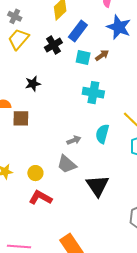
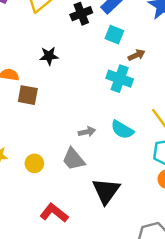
brown arrow: (102, 55) -> (137, 55), moved
cyan semicircle: (102, 134) -> (122, 130), turned -84
red L-shape: (40, 198) -> (54, 213), moved

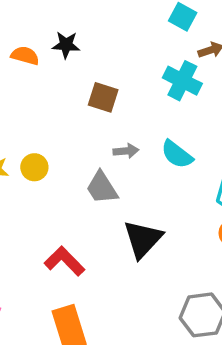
black star: (49, 56) -> (66, 45), moved
brown square: (28, 95) -> (103, 97), moved
yellow circle: (34, 163) -> (34, 167), moved

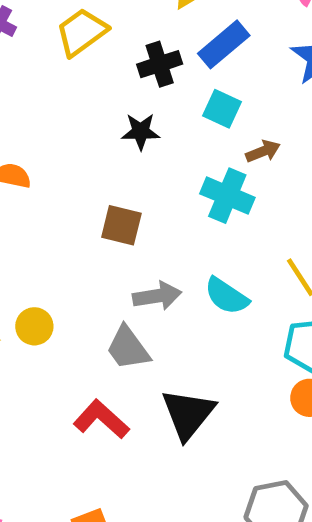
black star: (66, 45) -> (141, 132), moved
gray arrow: (126, 151) -> (157, 296), size x1.4
red L-shape: (65, 261) -> (101, 419), moved

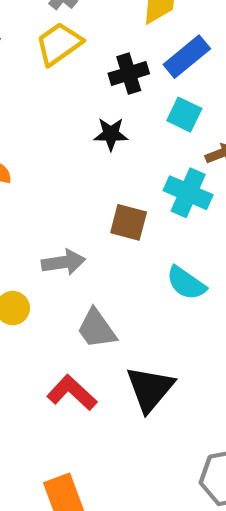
brown square: (121, 225) -> (129, 222), moved
gray arrow: (157, 296) -> (63, 262), moved

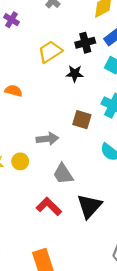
yellow trapezoid: (59, 44) -> (50, 52), moved

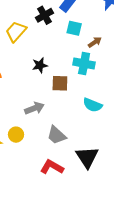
black star: (75, 74) -> (40, 65), moved

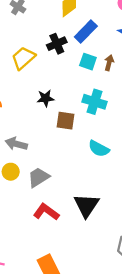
brown arrow: (95, 42) -> (109, 63), moved, turned -48
gray arrow: (34, 108) -> (16, 144), moved, turned -150
gray trapezoid: (56, 135) -> (38, 177), moved, turned 100

